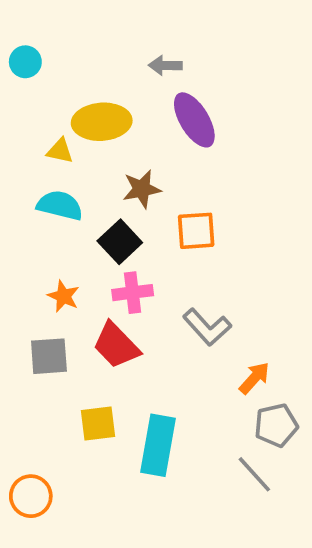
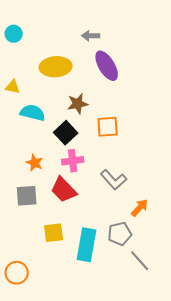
yellow triangle: (60, 151) -> (13, 87), moved
gray pentagon: (276, 425) -> (120, 234), moved

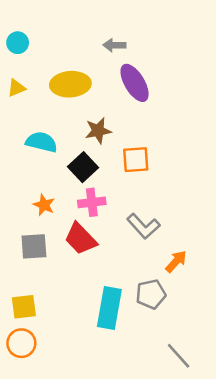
yellow triangle: (13, 87) -> (16, 88), moved, turned -35
yellow square: (54, 233) -> (24, 307), moved
gray line: (140, 261) -> (179, 356), moved

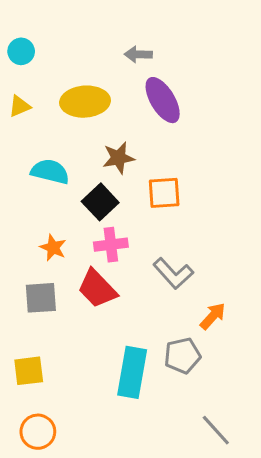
orange circle: (21, 343) -> (38, 432), moved

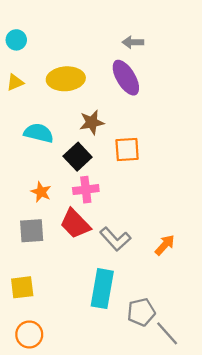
gray arrow: (138, 54) -> (133, 42), moved
gray L-shape: (173, 273) -> (115, 239), moved
gray pentagon: (182, 356) -> (141, 312), moved

